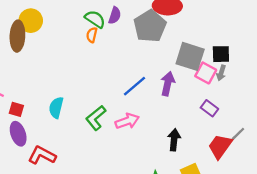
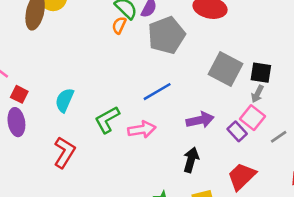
gray pentagon: (150, 26) -> (167, 35), moved
pink square: (206, 73) -> (253, 118), moved
purple arrow: (168, 84) -> (200, 120), moved, turned 55
gray line: (238, 134) -> (279, 137), moved
red L-shape: (42, 155) -> (64, 152), moved, turned 84

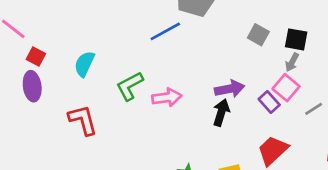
gray square: (226, 69) -> (258, 35), size x0.6
blue line: (157, 92) -> (165, 31), moved
red L-shape: (64, 152) -> (83, 120), turned -48
black arrow: (191, 160) -> (221, 112), moved

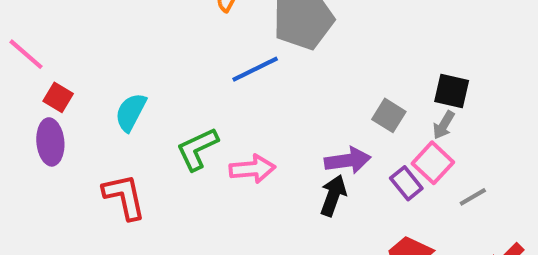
gray square: (258, 35) -> (389, 115), moved

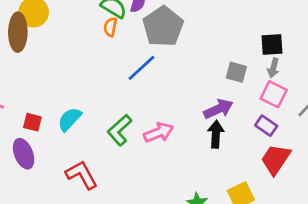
red square: (58, 97) -> (32, 122), moved
cyan semicircle: (131, 112) -> (70, 119), turned 32
purple rectangle: (406, 183) -> (266, 126), moved

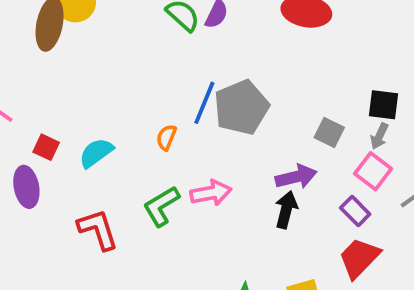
gray pentagon: (163, 26) -> (241, 107), moved
orange semicircle: (110, 27) -> (166, 137), moved
blue line: (141, 68) -> (204, 103), turned -36
green L-shape: (119, 130) -> (161, 206), moved

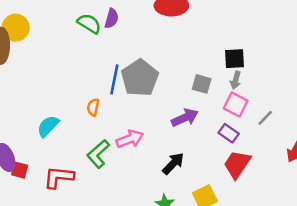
red square: (46, 147) -> (20, 170), moved
black arrow: (286, 210) -> (173, 164), moved, turned 40
red L-shape: (98, 229) -> (59, 177), turned -56

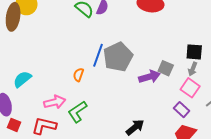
purple arrow: (185, 118) -> (149, 77), moved
cyan semicircle: (48, 126) -> (22, 79), moved
pink arrow: (130, 139) -> (55, 102), moved
red square: (20, 170) -> (14, 125), moved

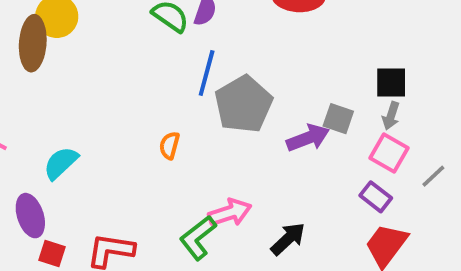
blue line: (98, 55) -> (207, 73), moved
pink arrow: (55, 102) -> (230, 213), moved
green L-shape: (77, 112) -> (198, 238), moved

